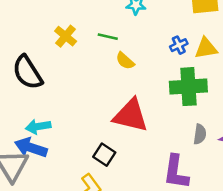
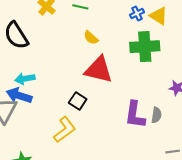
yellow triangle: (206, 48) -> (159, 16), turned 42
yellow semicircle: (125, 61) -> (91, 38), moved
gray semicircle: (200, 134) -> (156, 115), moved

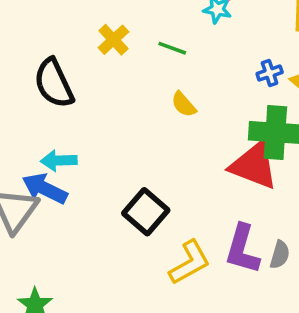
red triangle: (99, 70) -> (254, 165), moved
black square: (78, 101) -> (146, 212), size x1.4
yellow L-shape: (65, 130) -> (190, 262), moved

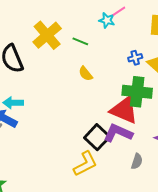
yellow cross: (113, 40) -> (47, 35), size x1.6
black square: (146, 212) -> (97, 137), moved
purple L-shape: (242, 249) -> (118, 133), moved, turned 96

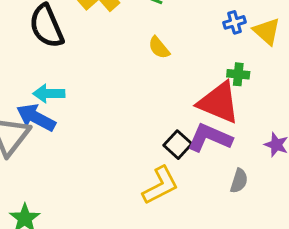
green cross: (137, 92) -> (238, 74), size x0.5
black square: (97, 137) -> (178, 145), size x0.7

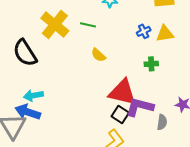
yellow triangle: (267, 31) -> (165, 34), turned -42
red triangle: (219, 102) -> (122, 92), moved
gray semicircle: (239, 181) -> (162, 122), moved

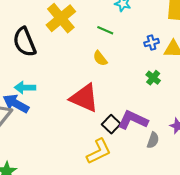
green line: (88, 25) -> (105, 30), moved
green cross: (151, 64) -> (153, 78), turned 32
red triangle: (122, 92) -> (84, 98), moved

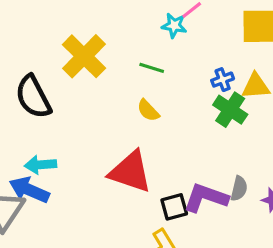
green cross: (153, 78) -> (230, 110), moved, size x1.5
black square: (111, 124) -> (174, 207), turned 36
gray semicircle: (153, 140) -> (239, 189), moved

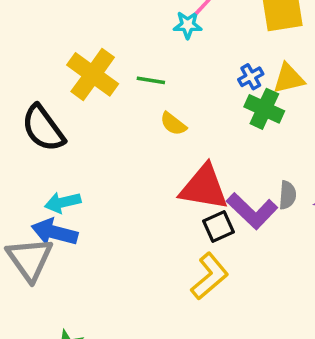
green line: (152, 68) -> (151, 80), moved
red triangle: (130, 172) -> (204, 187), moved
purple L-shape: (206, 198) -> (252, 211), turned -147

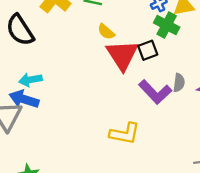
red triangle: (204, 187) -> (122, 55), moved, turned 44
black square: (219, 227) -> (148, 50), moved
yellow L-shape: (210, 276) -> (125, 134), turned 48

